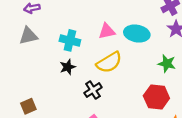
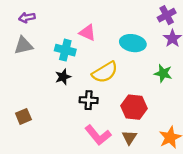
pink triangle: (107, 31) -> (87, 33), moved, turned 36
black cross: (93, 90) -> (89, 100), turned 36
red hexagon: (156, 97) -> (134, 107), moved

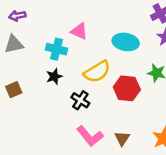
black cross: (89, 100) -> (80, 100), turned 30
red hexagon: (134, 107) -> (127, 88), moved
brown square: (23, 116) -> (14, 90), moved

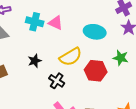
cyan cross: (57, 49) -> (35, 22), moved

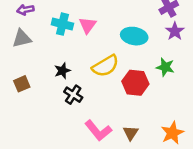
pink triangle: (56, 23) -> (88, 25), turned 42
black cross: (57, 81) -> (73, 95), moved

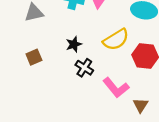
pink L-shape: (98, 130) -> (116, 88), moved

